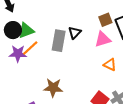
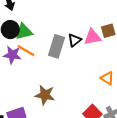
pink triangle: (103, 39) -> (92, 37), moved
orange line: (30, 48) -> (26, 51), turned 66

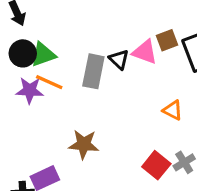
pink triangle: (92, 37) -> (145, 52), turned 36
black triangle: (75, 40) -> (119, 59), turned -32

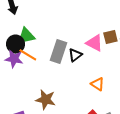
black circle: (23, 53) -> (16, 44), moved
black triangle: (119, 59) -> (75, 55), moved, turned 32
orange triangle: (173, 110) -> (98, 84), moved

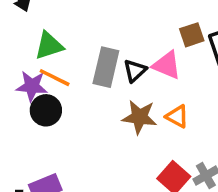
pink triangle: (94, 43) -> (167, 65), moved
black circle: (16, 44) -> (46, 110), moved
brown star: (46, 100) -> (140, 117), moved

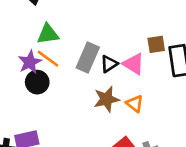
purple star: (32, 86) -> (30, 62), turned 30
brown star: (140, 117) -> (106, 99), turned -30

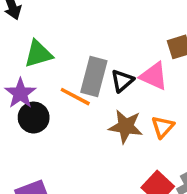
orange line: (48, 59) -> (75, 97), moved
brown star: (106, 99) -> (126, 126), turned 30
orange triangle: (135, 104) -> (163, 127), turned 42

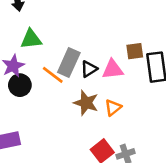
pink triangle: (154, 76) -> (113, 69), turned -40

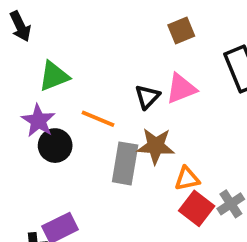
brown square: (135, 51) -> (181, 31), moved
gray rectangle: (69, 62) -> (125, 163), moved
orange triangle: (113, 108) -> (187, 179), moved, turned 42

